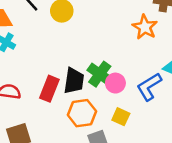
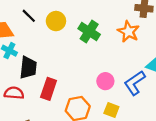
green cross: (100, 74) -> (89, 32), moved
black trapezoid: (74, 81) -> (28, 67), moved

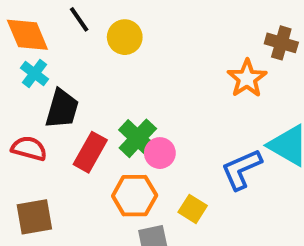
green cross: (89, 32) -> (138, 138), moved
pink circle: (105, 81) -> (160, 153), moved

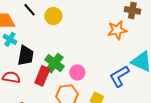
orange star: (247, 78) -> (117, 30), turned 30
green cross: (138, 138) -> (55, 63), moved

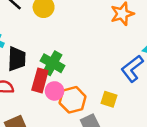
pink circle: (77, 72) -> (54, 91), moved

